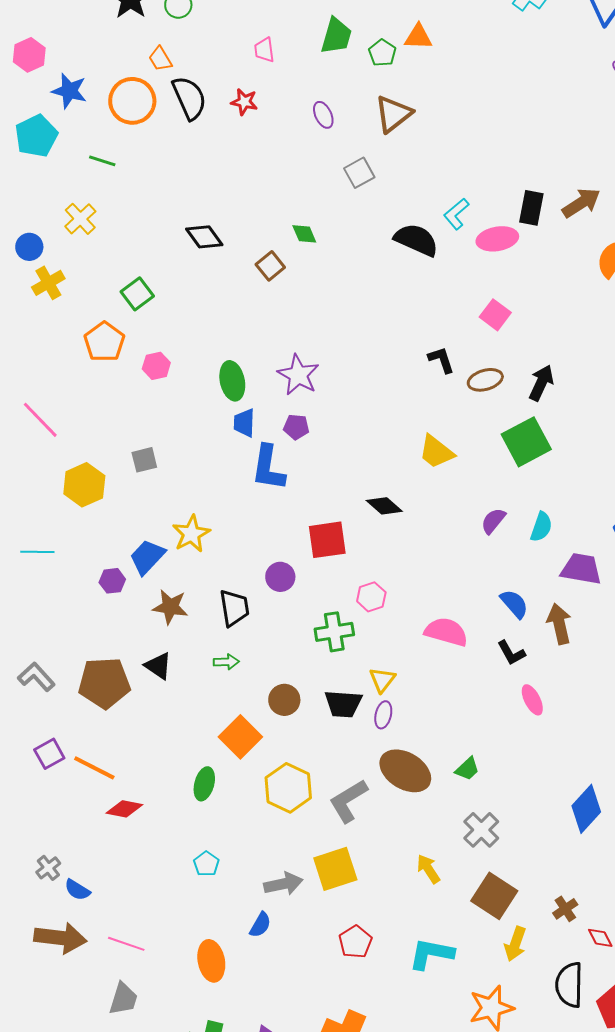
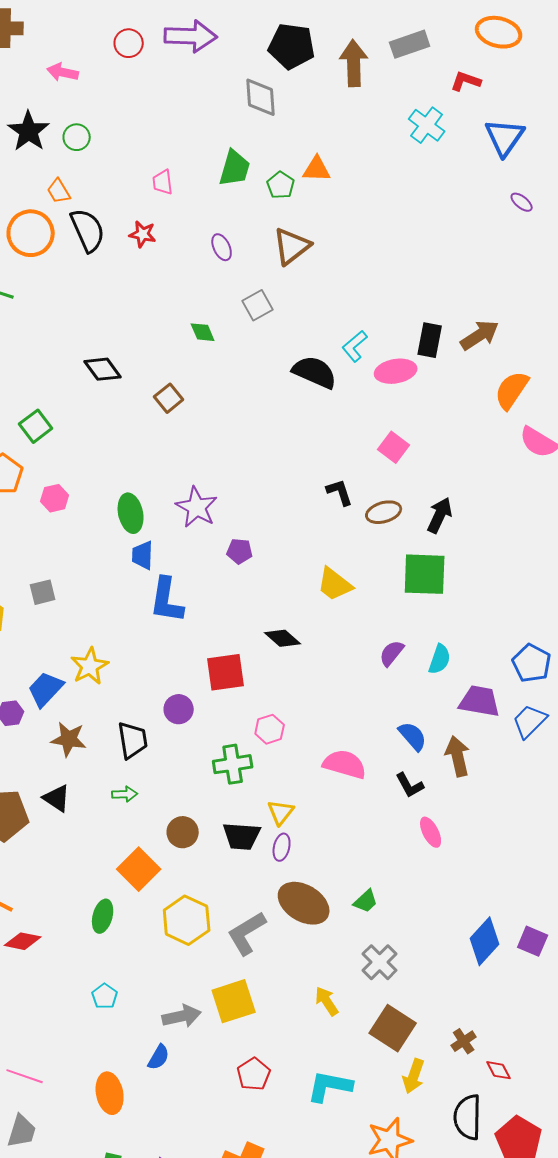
green diamond: (304, 234) -> (203, 332), moved
purple pentagon: (296, 427) -> (240, 551), moved
green square: (526, 442) -> (425, 574), turned 30

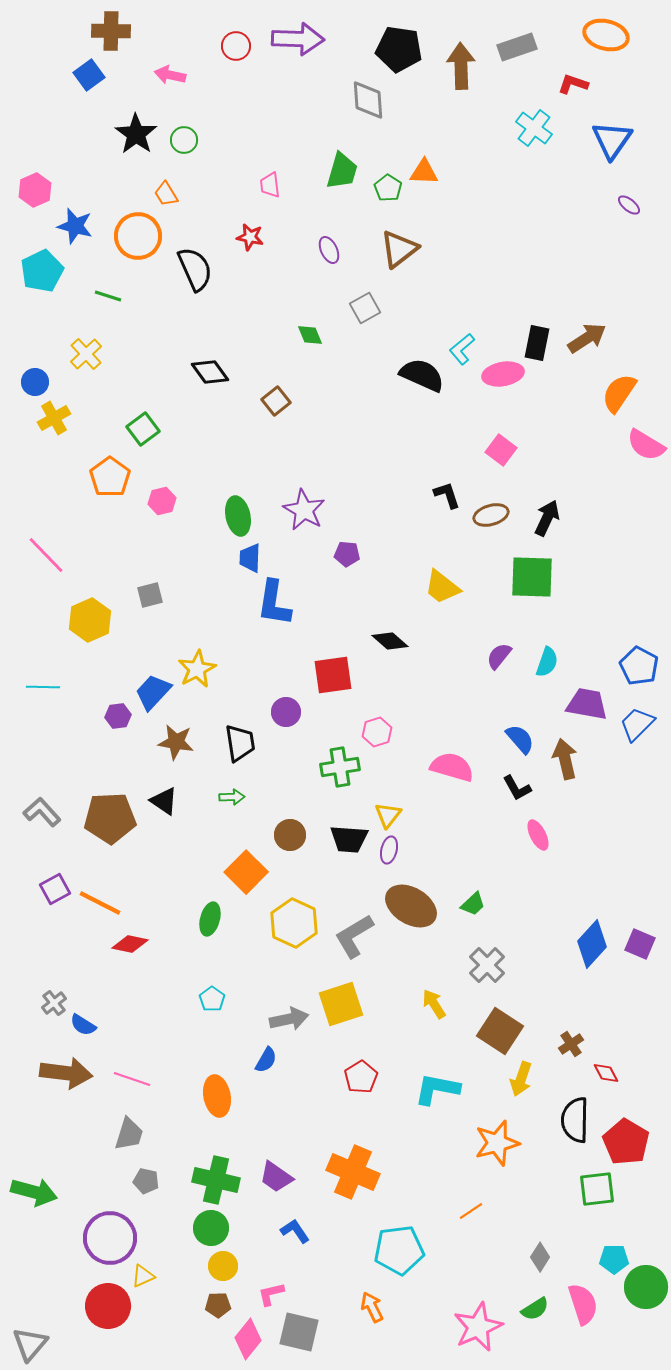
black semicircle: (88, 230) -> (195, 269), moved

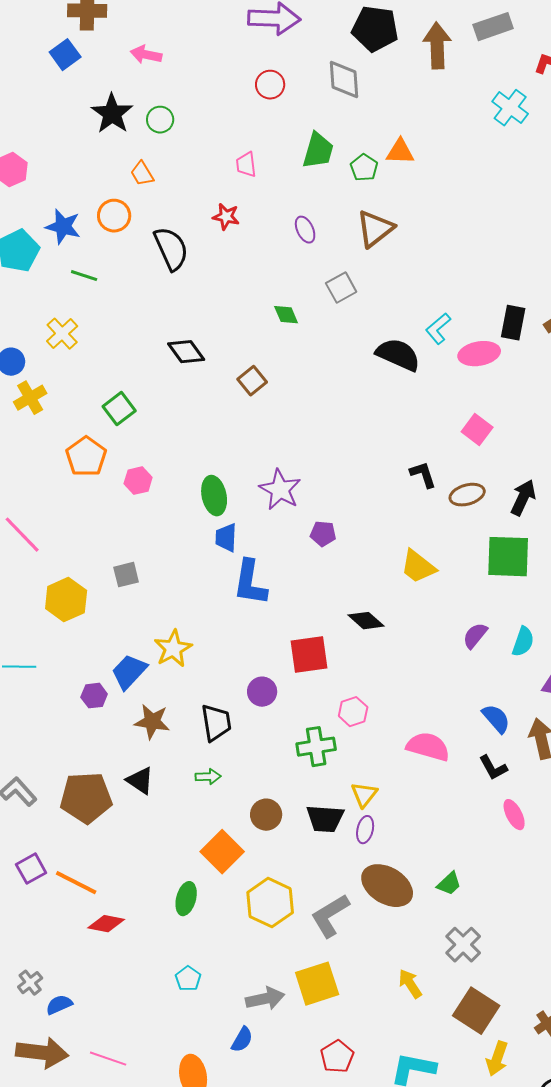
red circle: (236, 46) -> (270, 85), moved
blue star: (75, 226) -> (63, 227), moved
orange circle: (138, 236) -> (114, 216), size x0.7
blue semicircle: (83, 1025) -> (59, 1005), turned 124

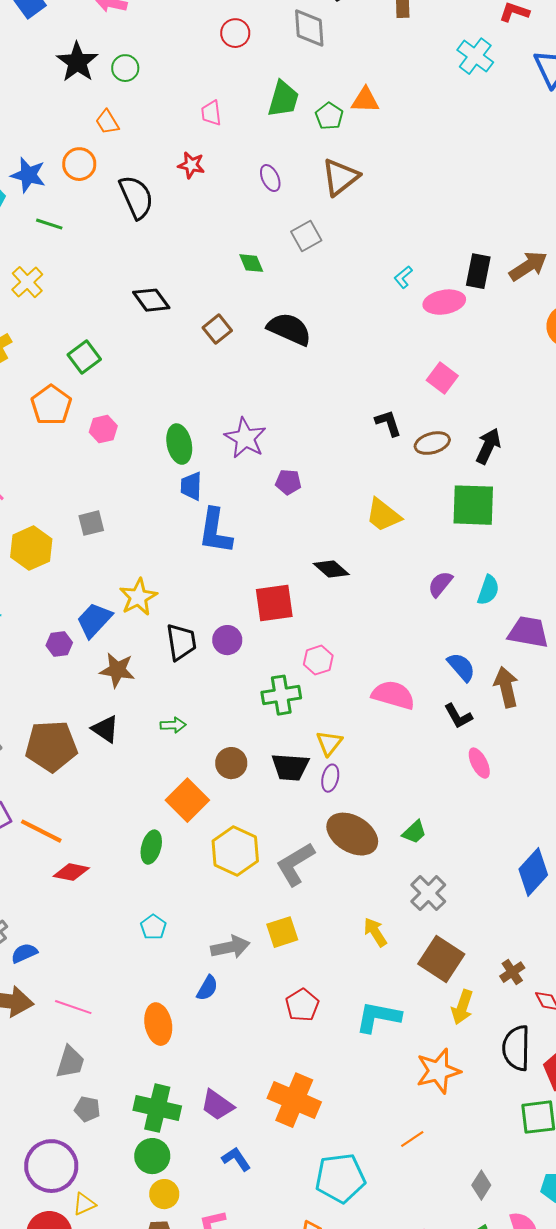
cyan L-shape: (438, 329) -> (403, 277), size x0.7
black semicircle: (398, 355) -> (289, 329), moved
black trapezoid: (216, 723) -> (181, 642), moved
yellow square: (317, 984) -> (282, 932), size x0.7

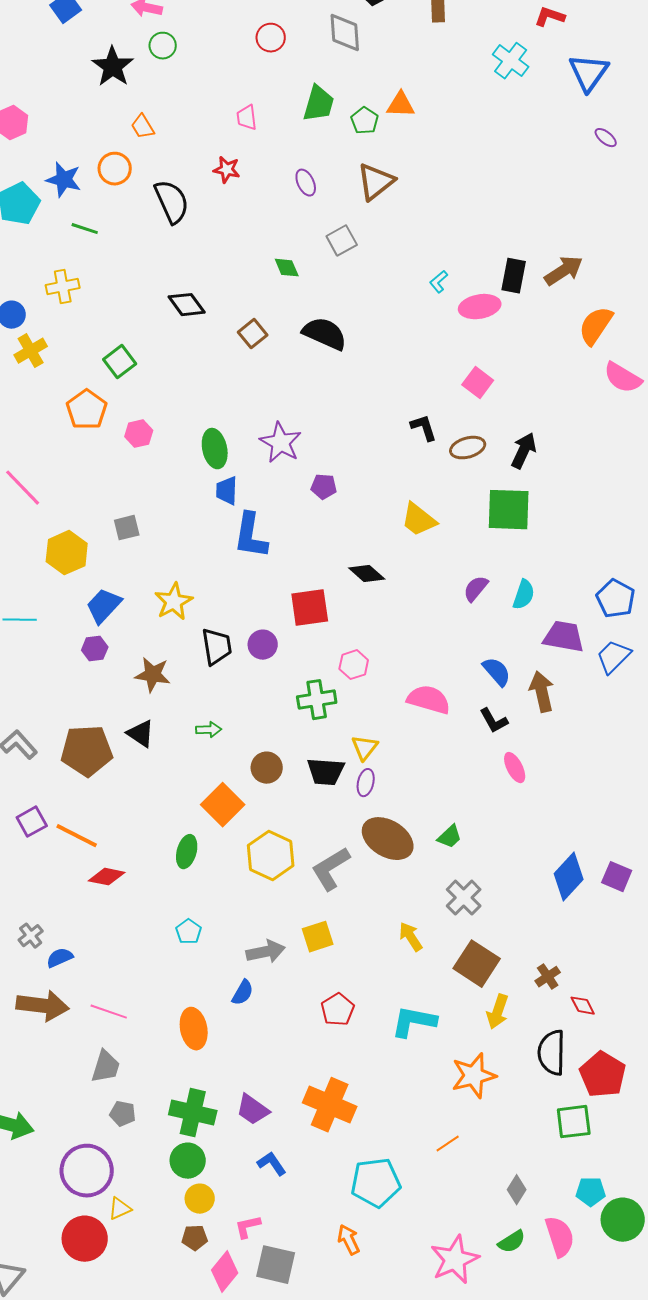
green circle: (125, 68) -> (163, 46), moved
yellow cross: (27, 282) -> (63, 287), turned 32
blue trapezoid: (94, 620) -> (104, 606), moved

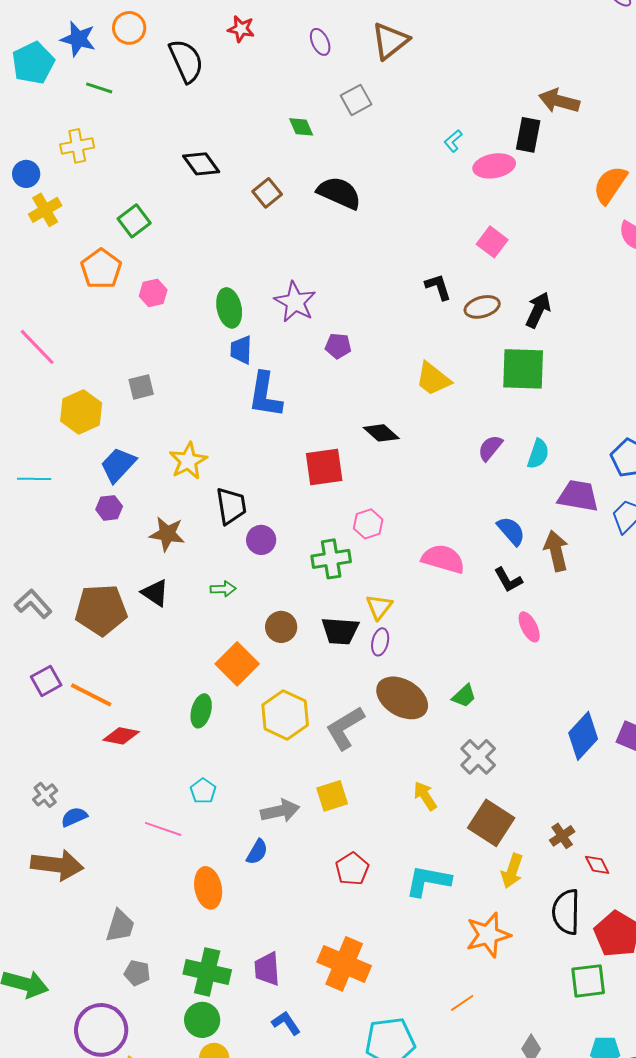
brown arrow: (564, 271) -> (559, 101), moved, turned -132
purple circle: (263, 645) -> (261, 540), moved
pink line: (109, 1012) -> (163, 829), moved
purple trapezoid: (253, 1110) -> (267, 969), turned 51

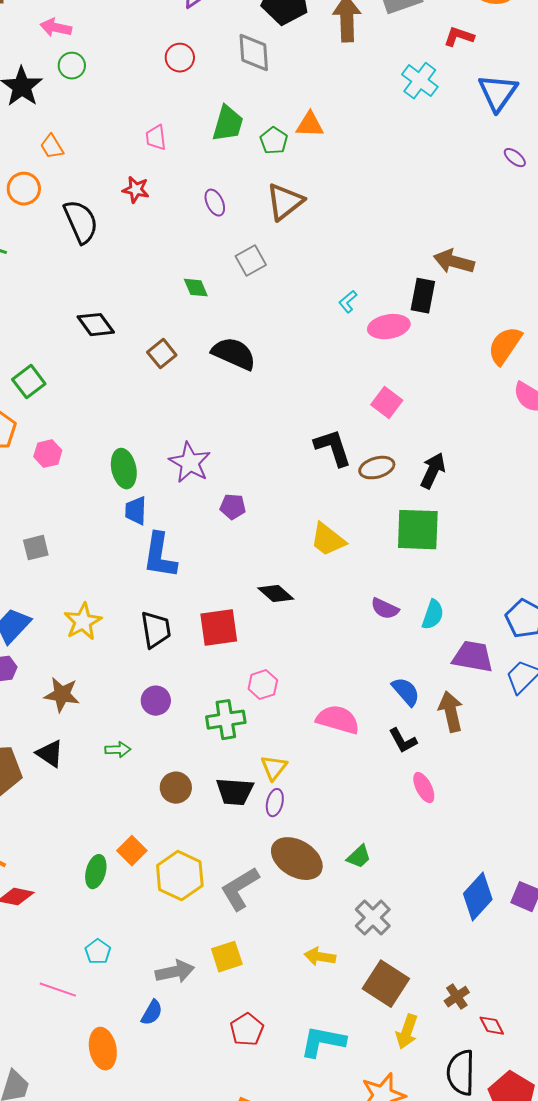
black L-shape: (438, 287) -> (333, 448), size x1.4
purple semicircle: (490, 448) -> (385, 609), turned -104
black trapezoid: (231, 506) -> (156, 630), moved
orange square: (237, 664) -> (132, 851), moved, size x0.7
yellow arrow: (425, 796) -> (320, 957), turned -48

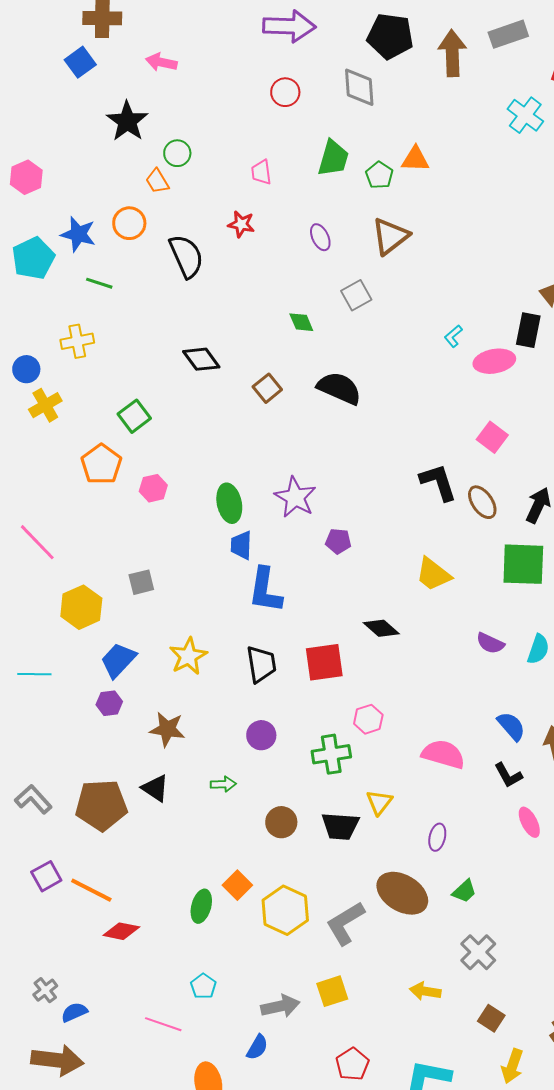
green circle: (72, 66) -> (177, 153), moved
brown ellipse: (377, 468) -> (482, 502), turned 72
purple ellipse: (275, 803) -> (437, 837), moved
brown square: (386, 984) -> (491, 1018), size x0.6

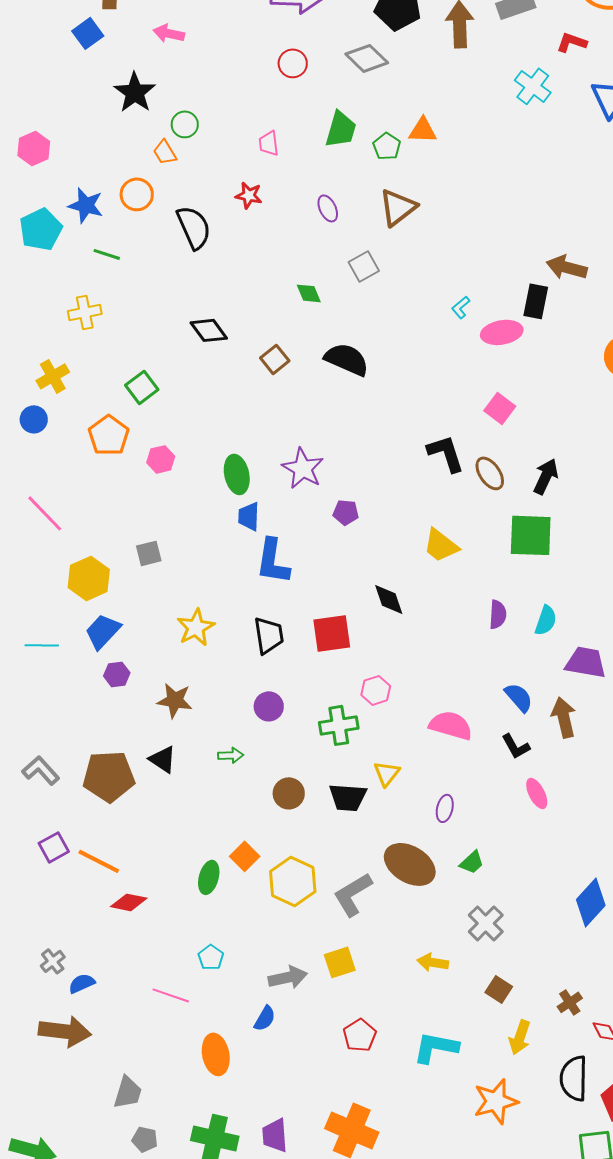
gray diamond: (359, 87) -> (367, 58), turned -42
blue circle: (26, 369) -> (34, 419), moved
black diamond: (381, 628) -> (389, 599), turned 30
purple semicircle: (490, 643) -> (498, 614), turned -112
blue trapezoid: (118, 660) -> (103, 631), moved

